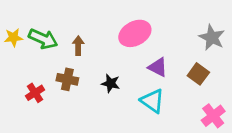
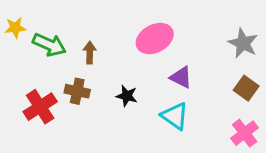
yellow star: (13, 37) -> (15, 28), moved
brown square: (198, 74) -> (246, 88), moved
red cross: (35, 93) -> (40, 107), size x1.5

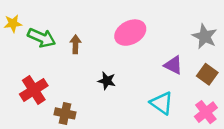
purple triangle: (181, 77) -> (173, 65), moved
brown cross: (77, 91) -> (65, 113), moved
cyan triangle: (175, 116) -> (162, 103), moved

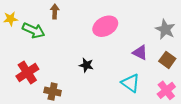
brown arrow: (75, 44) -> (55, 11), moved

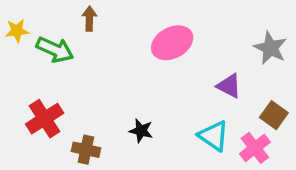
brown square: (167, 60) -> (274, 115), moved
black star: (86, 65) -> (141, 131), moved
pink cross: (166, 90) -> (255, 148), moved

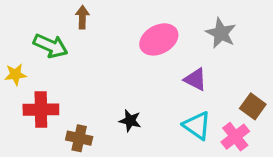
yellow star: (17, 31) -> (15, 75), moved
gray star: (270, 48) -> (221, 33), moved
purple triangle: (229, 86) -> (195, 79), moved
red cross: (45, 119) -> (41, 110), turned 32

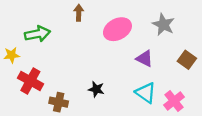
brown arrow: (82, 17) -> (79, 13), moved
green arrow: (50, 46) -> (37, 34), turned -35
brown square: (253, 106) -> (187, 60), moved
red cross: (41, 110) -> (30, 81), turned 30

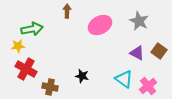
yellow star: (12, 55) -> (18, 46), moved
purple triangle: (145, 59) -> (137, 53), moved

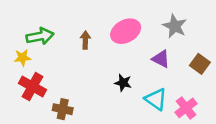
brown arrow: (67, 11) -> (85, 40), moved
purple triangle: (137, 53) -> (161, 59), moved
black star: (82, 76) -> (123, 83), moved

